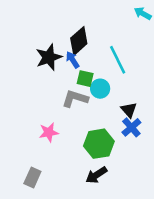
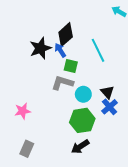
cyan circle: (100, 89) -> (83, 94), moved
pink star: (49, 132) -> (23, 111), moved

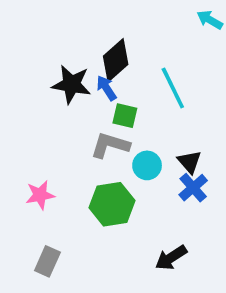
black star: (40, 48) -> (71, 84), turned 30
green hexagon: (82, 120) -> (112, 204), moved
black arrow: (80, 147) -> (171, 258), moved

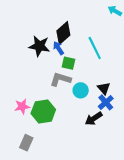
green hexagon: (112, 204) -> (43, 112), moved
black arrow: (171, 258) -> (94, 119), moved

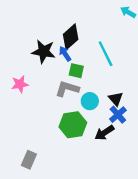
pink star: (22, 106) -> (20, 84), moved
green hexagon: (43, 112) -> (73, 125), moved

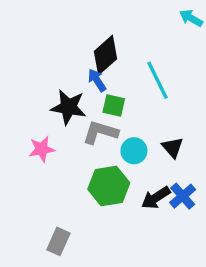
black star: (44, 51) -> (68, 107), moved
pink star: (20, 84) -> (42, 149), moved
blue cross: (118, 115) -> (183, 196), moved
gray rectangle: (29, 160) -> (58, 241), moved

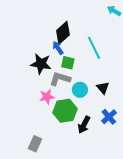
pink star: (42, 149) -> (47, 97), moved
black arrow: (156, 198) -> (84, 125), moved, turned -30

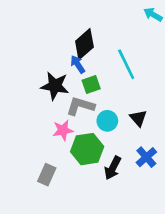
green square: (68, 63) -> (91, 85), turned -32
gray rectangle: (35, 144) -> (47, 175), moved

